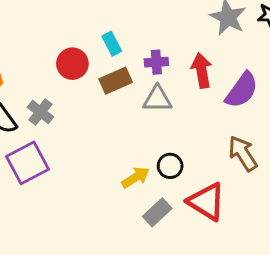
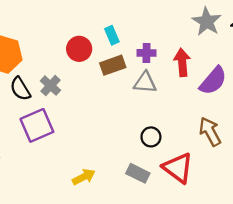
yellow arrow: (136, 177) -> (84, 177), moved
gray rectangle: (157, 212) -> (138, 173), turned 65

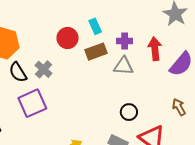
brown arrow: (210, 132) -> (179, 107), size x0.7

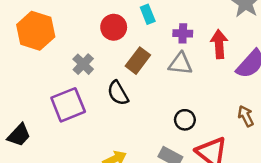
brown rectangle: (96, 52) -> (138, 61), moved, turned -35
black semicircle: (18, 72) -> (118, 93), moved

